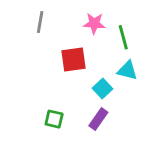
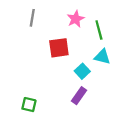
pink star: (94, 23) -> (76, 19), turned -30
green square: (54, 119) -> (29, 105), moved

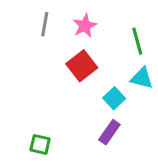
pink star: (76, 19) -> (85, 26), moved
red square: (59, 48) -> (82, 66), turned -30

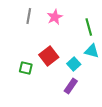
red square: (82, 66) -> (49, 56), moved
green square: (40, 144) -> (26, 68), moved

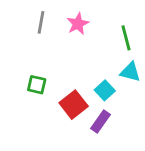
red square: (49, 56) -> (74, 105), moved
green square: (26, 68) -> (37, 85), moved

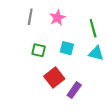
green square: (37, 85) -> (39, 50), moved
cyan square: (105, 90) -> (67, 48), moved, turned -32

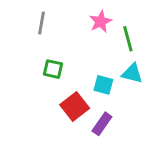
pink star: (57, 18) -> (100, 22), moved
cyan square: (67, 48) -> (103, 85), moved

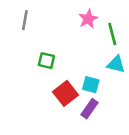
gray line: (41, 23) -> (25, 20), moved
cyan square: (103, 85) -> (91, 85), moved

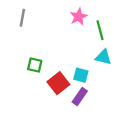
green square: (46, 61) -> (35, 65), moved

